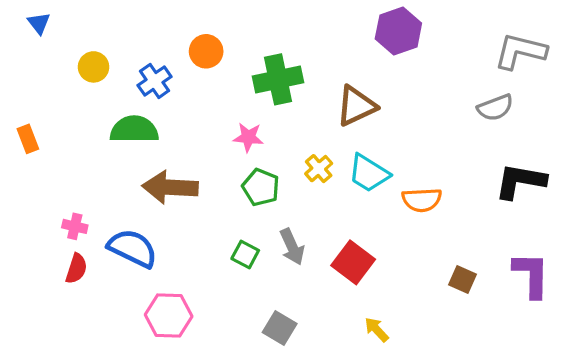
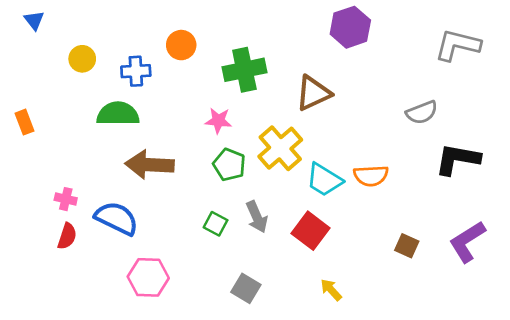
blue cross: (155, 81) -> (136, 71), turned 32
gray semicircle: (495, 108) -> (422, 112), moved
yellow cross: (319, 169) -> (280, 148), size x1.8
cyan trapezoid: (369, 173) -> (324, 180), moved
purple L-shape: (531, 275) -> (467, 242), turned -123

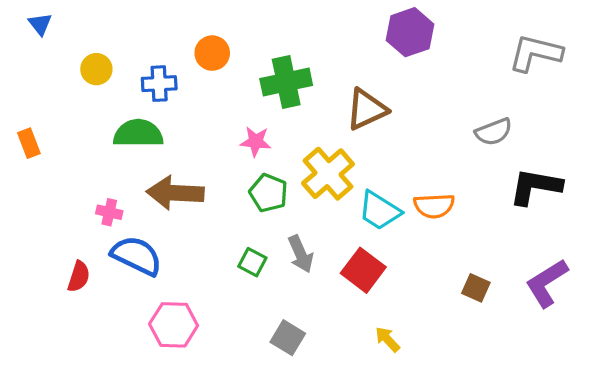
pink cross: (66, 199) -> (109, 212), moved

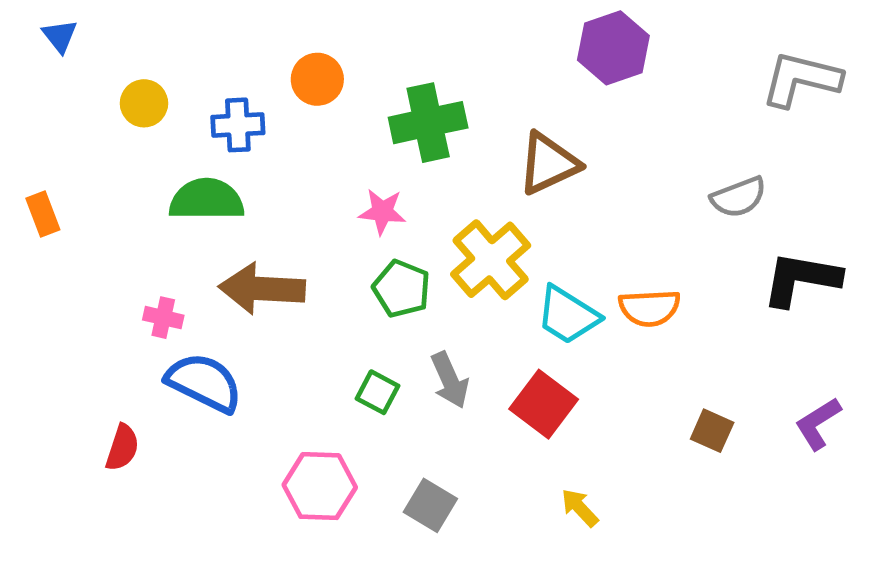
red semicircle: (79, 277) -> (122, 448), moved
purple L-shape: (547, 283) -> (818, 423), size x0.7
pink hexagon: (174, 325) -> (320, 486), moved

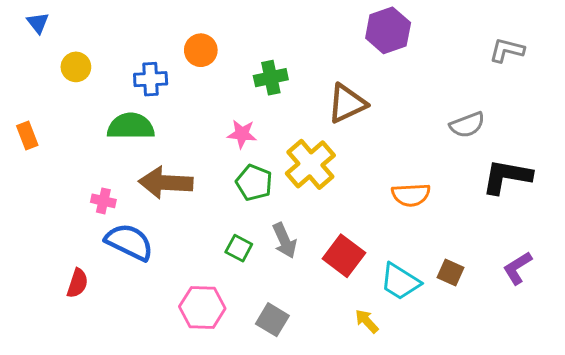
gray L-shape: (801, 79) -> (507, 50), size x0.7
yellow circle: (144, 103) -> (76, 67), moved
green cross: (428, 123) -> (271, 78), size x0.7
cyan trapezoid: (568, 315) -> (400, 282), moved

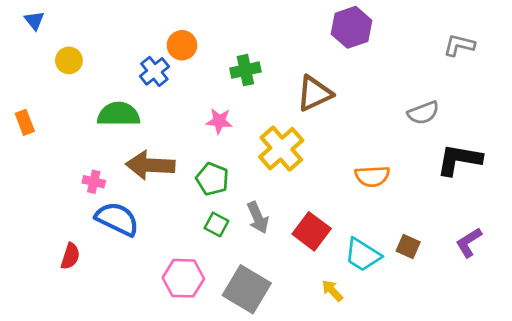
blue cross: (151, 79) -> (154, 71), moved, turned -36
green pentagon: (254, 183) -> (212, 179), moved
gray square: (272, 320) -> (247, 289), size x1.6

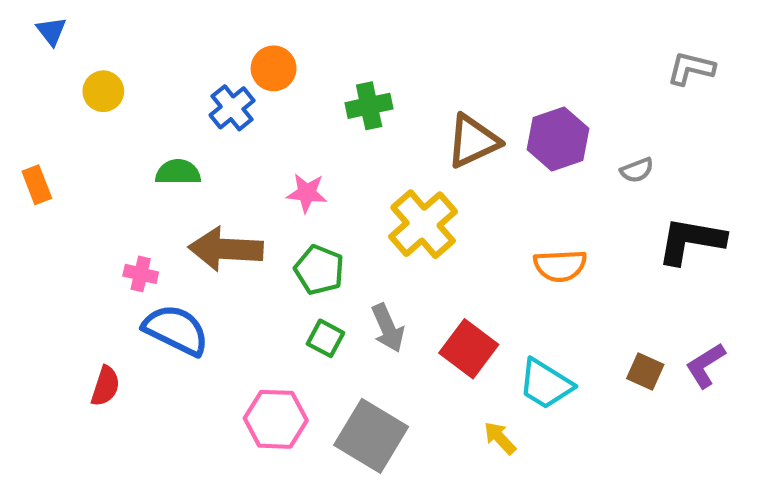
purple hexagon: (352, 27) -> (558, 139), moved
gray semicircle: (423, 113) -> (637, 170), size x0.7
green semicircle: (119, 114) -> (178, 172), size x0.7
pink star: (219, 121) -> (307, 193), moved
brown square: (408, 247) -> (645, 372), moved

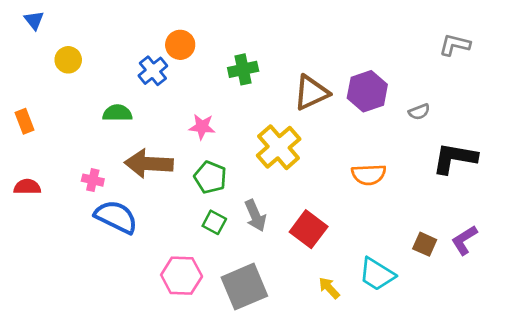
cyan trapezoid: (546, 384) -> (377, 274), moved
red semicircle: (105, 386) -> (27, 187), moved, turned -108
gray square: (371, 436) -> (244, 287), turned 36

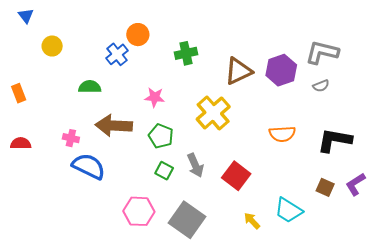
gray L-shape: (455, 45) -> (322, 52), moved, size x1.4
black L-shape: (455, 158) -> (335, 140), moved
gray square: (244, 287) -> (187, 220), turned -32

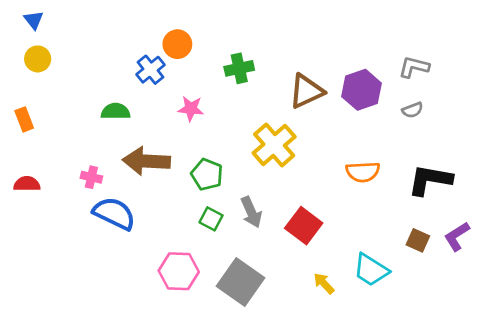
yellow circle: (52, 46) -> (38, 59), moved
gray L-shape: (322, 52) -> (414, 67), size x0.7
pink star: (155, 97) -> (191, 109), moved

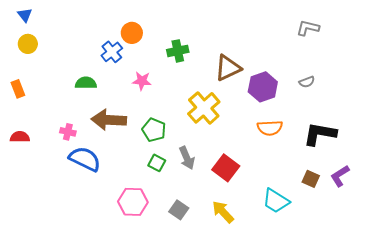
gray L-shape: (414, 67) -> (308, 28), moved
purple hexagon: (361, 90) -> (263, 87), moved
gray square: (241, 282) -> (179, 210), size x0.6
yellow arrow: (324, 283) -> (223, 212), moved, size x1.4

